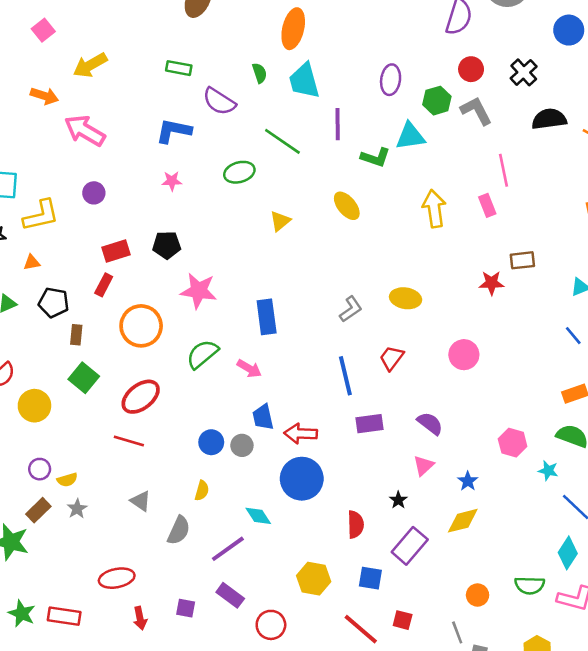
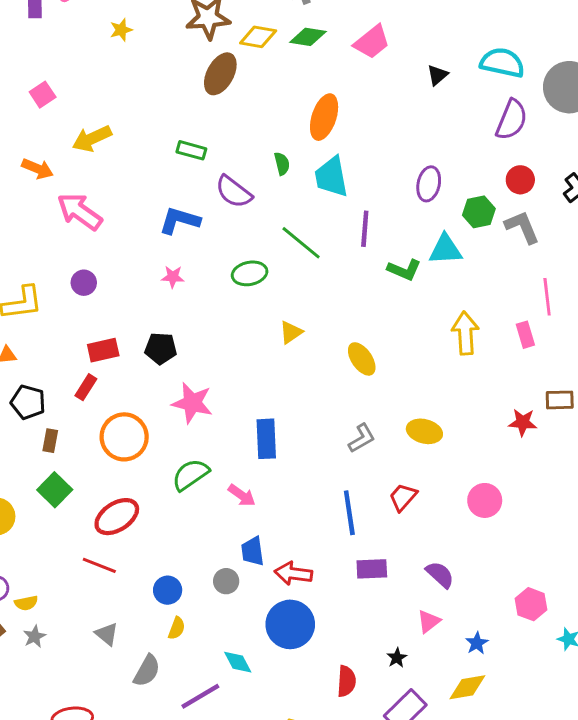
yellow ellipse: (347, 206) -> (362, 359), moved
blue circle: (211, 442) -> (168, 590), moved

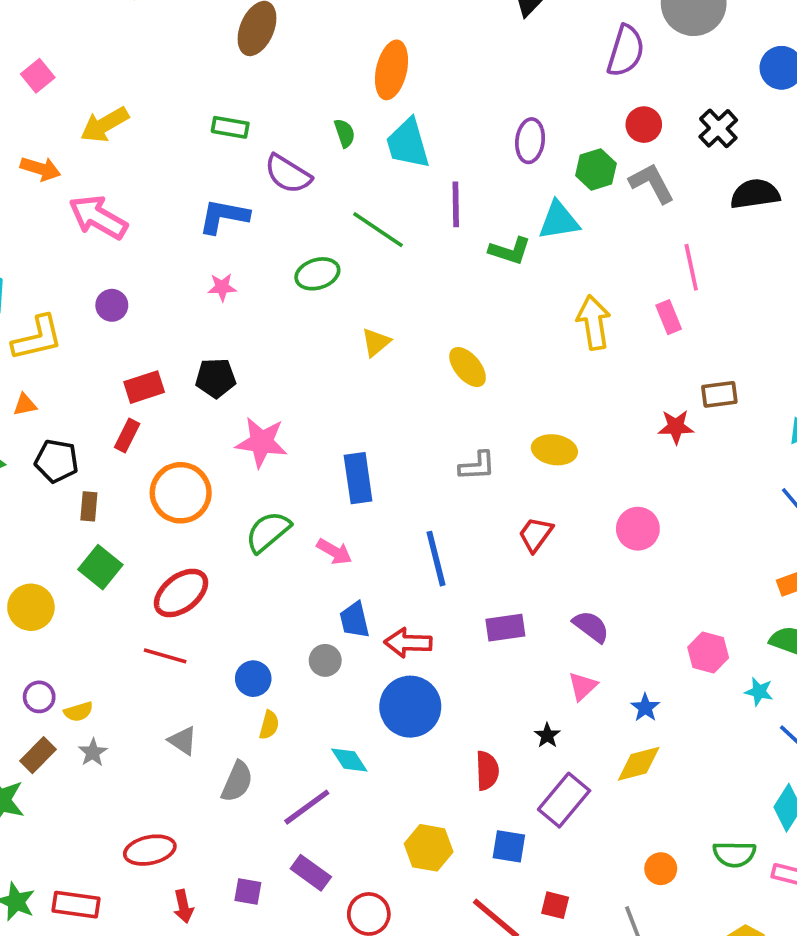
gray L-shape: (362, 438) -> (477, 466), turned 32
blue line: (349, 513) -> (436, 559), moved

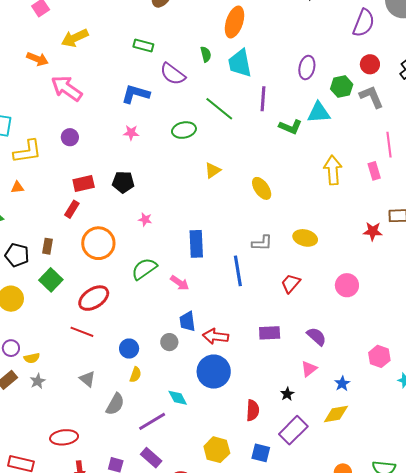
pink star: (262, 442) -> (145, 219), size x0.5
black pentagon: (57, 461) -> (17, 255), moved
blue line: (436, 559) -> (238, 271), moved

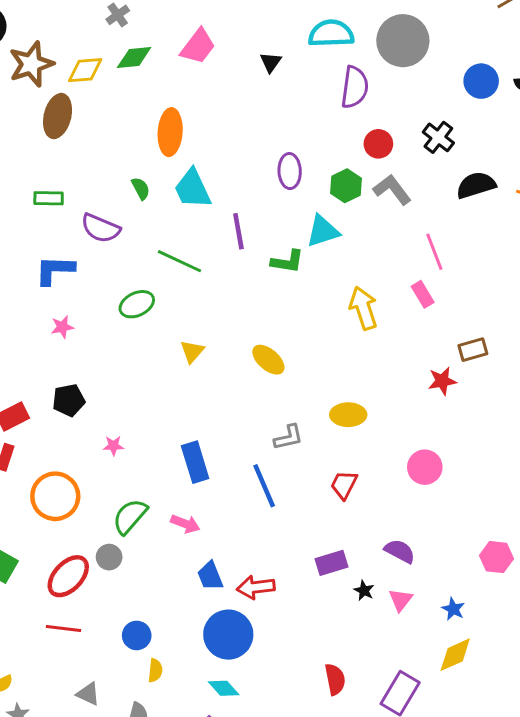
gray circle: (169, 342) -> (109, 557), moved
blue circle: (214, 372) -> (228, 635), moved
black star: (287, 394) -> (364, 590), moved

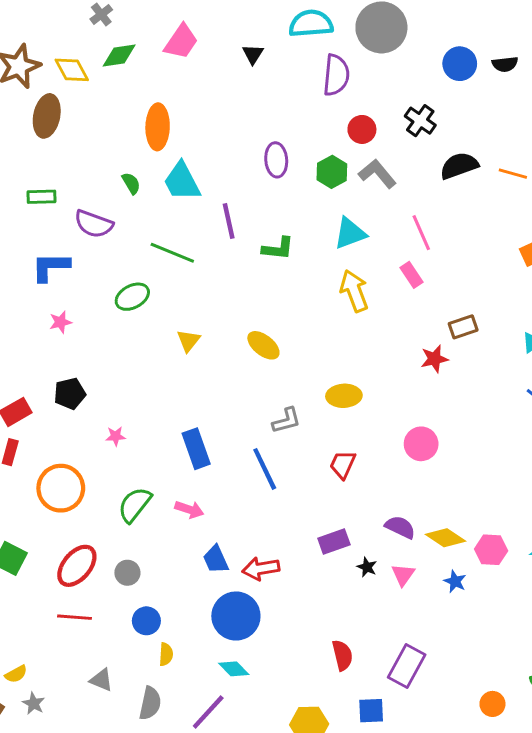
yellow diamond: (85, 70) -> (72, 70), turned 69
cyan triangle: (323, 231) -> (350, 233), moved
gray circle: (109, 557) -> (127, 573), moved
pink hexagon: (497, 557) -> (491, 550), moved
yellow diamond: (455, 655) -> (445, 538), moved, turned 60

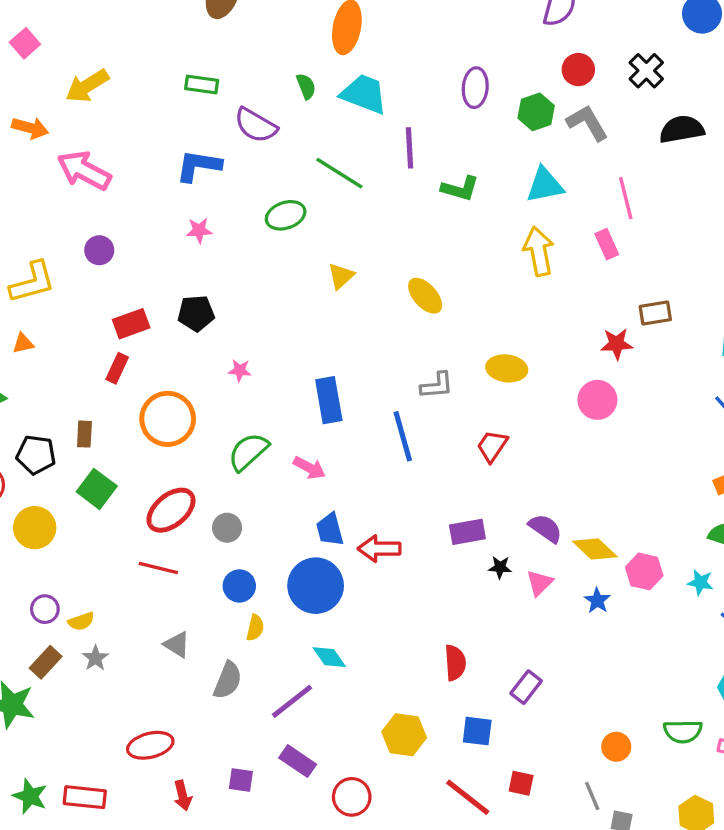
cyan trapezoid: (182, 181) -> (364, 94), turned 129
pink circle: (421, 444) -> (597, 400), moved
black star: (367, 567) -> (500, 567), turned -30
blue circle: (236, 616) -> (316, 586), moved
purple rectangle: (407, 666) -> (526, 687), size x0.7

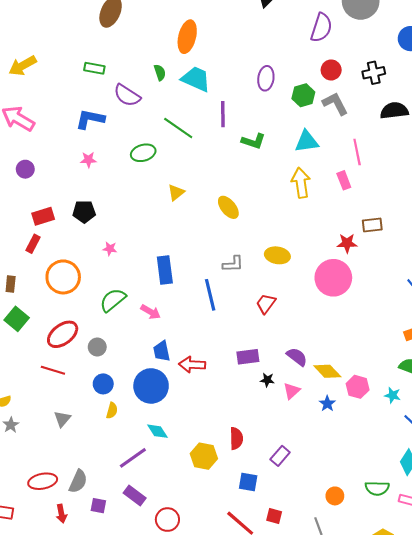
black cross: (646, 71) -> (374, 73), turned 30
pink circle: (597, 400) -> (333, 278), size x1.5
gray triangle: (177, 645) -> (62, 419), turned 36
gray semicircle: (228, 680) -> (78, 481), moved
yellow hexagon: (404, 735) -> (204, 456), moved

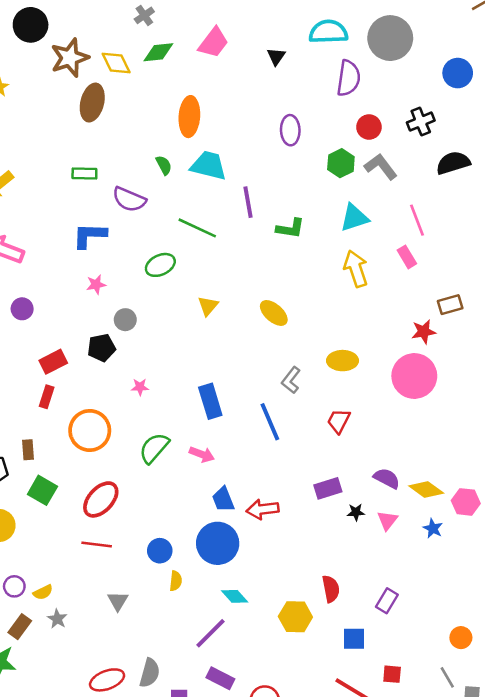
purple ellipse: (266, 78) -> (290, 130), moved
gray L-shape: (233, 264) -> (291, 380), turned 140
gray circle: (97, 347) -> (125, 320), moved

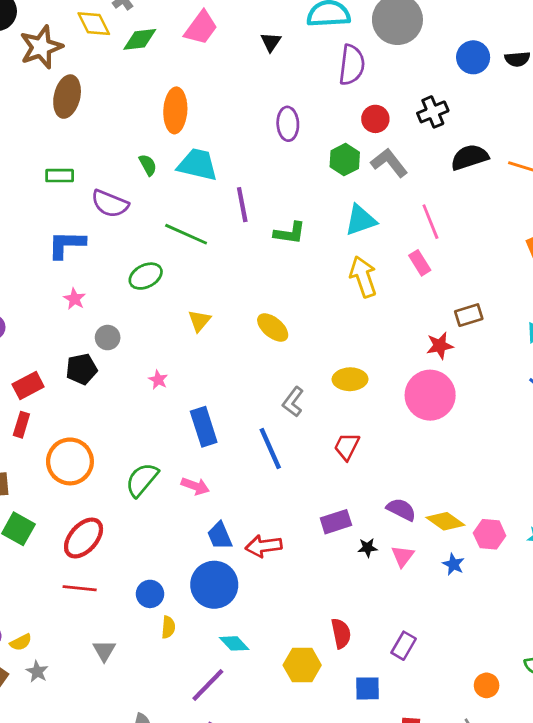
yellow diamond: (116, 63) -> (94, 24), moved
pink star: (96, 284) -> (74, 299), turned -30
pink star: (140, 387) -> (158, 380), moved, turned 30

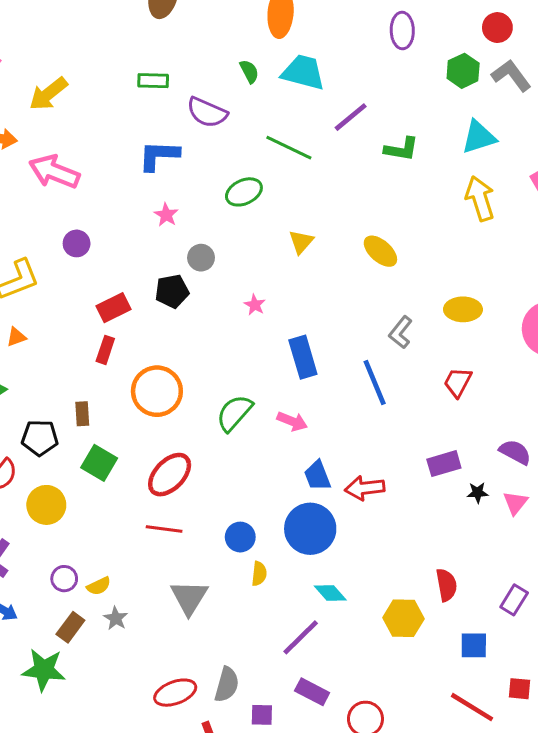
purple line: (242, 205) -> (351, 117), turned 60
gray triangle: (104, 651) -> (189, 597), size x1.5

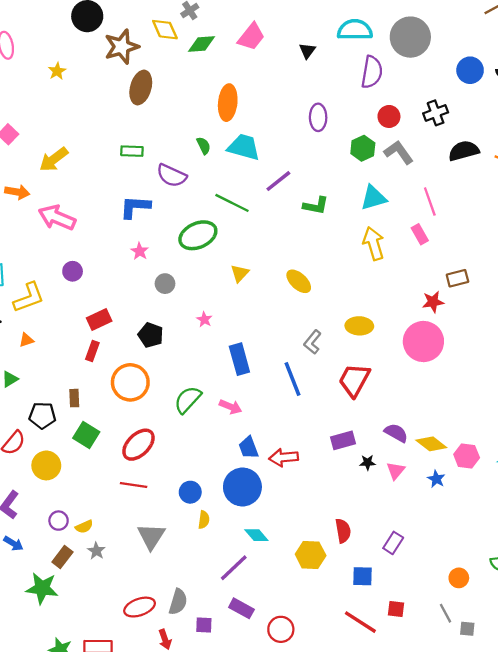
green ellipse: (244, 192) -> (198, 235), size x1.4
black pentagon: (172, 291) -> (151, 335), moved, turned 30
red trapezoid: (458, 382) -> (354, 380), size x1.5

